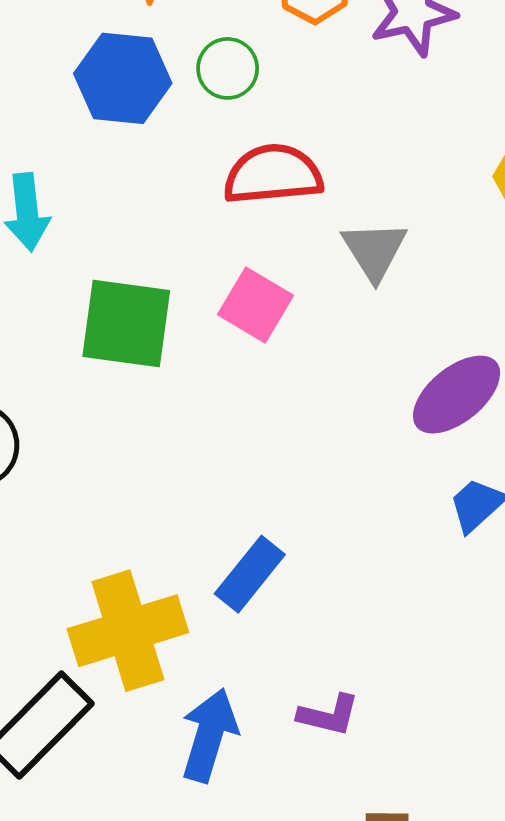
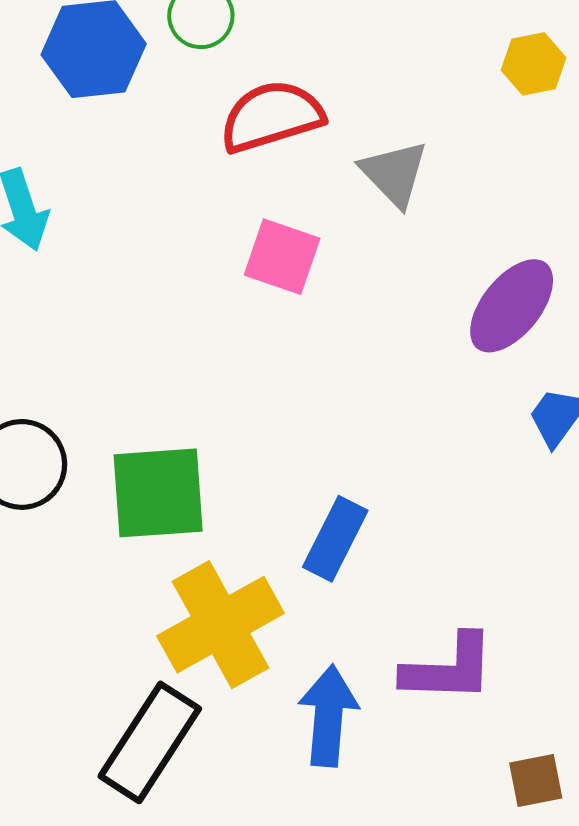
green square: (126, 323) -> (158, 493), moved
purple L-shape: (329, 715) -> (449, 669), size x1.5

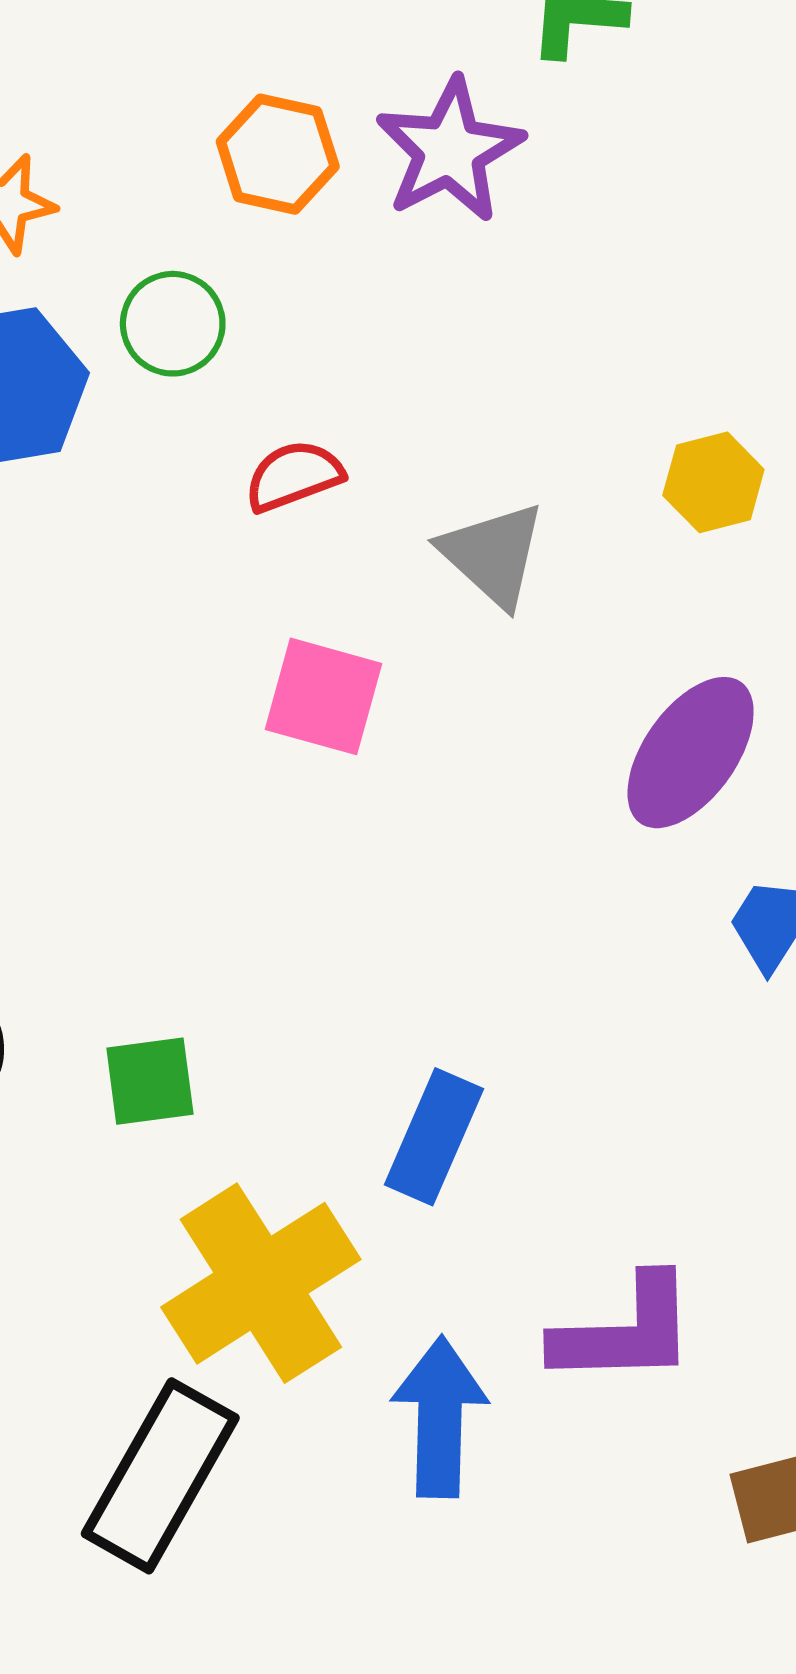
yellow hexagon: (534, 64) -> (713, 482), moved
red semicircle: (272, 116) -> (294, 476), size x0.6
green square: (158, 493) -> (150, 1081), size x0.6

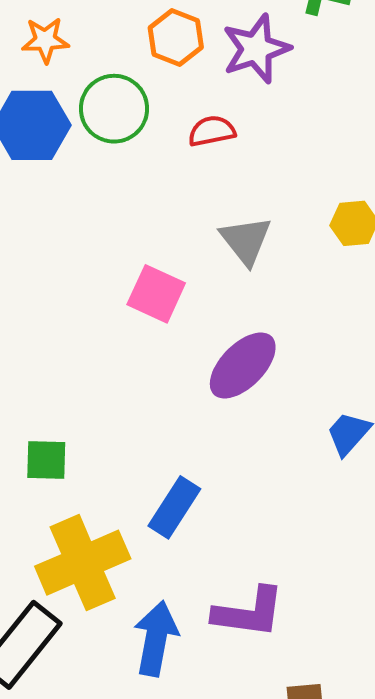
green circle: (173, 324) -> (114, 109), size x1.4
red semicircle: (294, 476) -> (212, 131), moved
purple ellipse: (691, 753) -> (243, 366), moved

